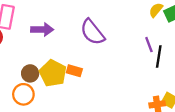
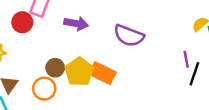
purple semicircle: (92, 32) -> (129, 36), turned -40
orange rectangle: (74, 71) -> (102, 73), size x1.5

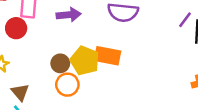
purple line: (186, 59) -> (185, 20), turned 63
orange circle: (44, 89) -> (67, 85), moved

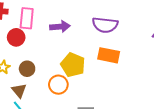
orange rectangle: (108, 56) -> (109, 55), moved
brown circle: (60, 63) -> (27, 69), moved

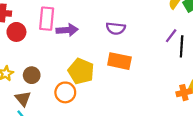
pink rectangle: (27, 18) -> (47, 19), moved
purple semicircle: (105, 25) -> (116, 28), size x0.7
red circle: (16, 37) -> (16, 32), moved

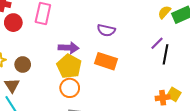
purple arrow: (67, 30) -> (69, 48), moved
orange circle: (65, 92) -> (70, 88), moved

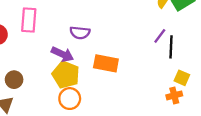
purple semicircle: (106, 30) -> (80, 33), moved
purple arrow: (69, 48) -> (62, 54), turned 30
yellow square: (174, 94) -> (182, 78), moved

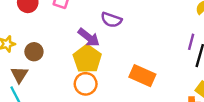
purple line: (160, 36) -> (191, 42), turned -35
orange rectangle: (106, 63) -> (142, 76), moved

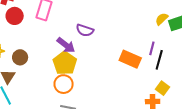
orange rectangle: (142, 76) -> (130, 59), moved

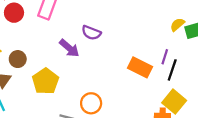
yellow pentagon: (65, 63) -> (45, 81), moved
orange circle: (64, 84) -> (91, 103), moved
yellow square: (162, 88) -> (174, 102), size x1.5

